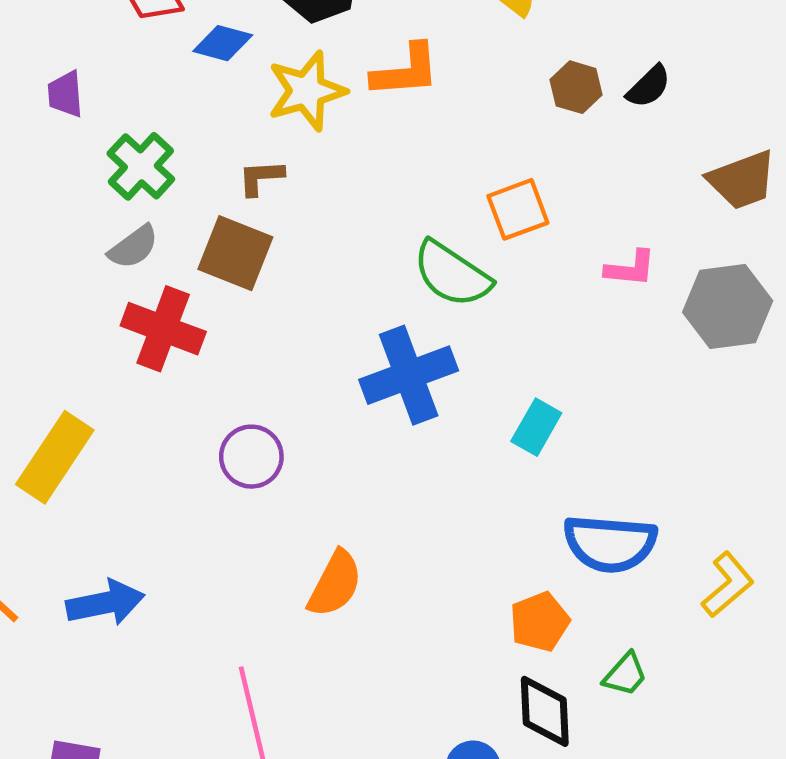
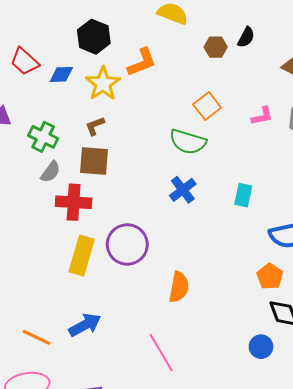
blue cross: (409, 375) -> (183, 190), size x0.7
yellow rectangle: (55, 457) -> (82, 256), moved
purple circle: (251, 457) -> (127, 244), size x1.5

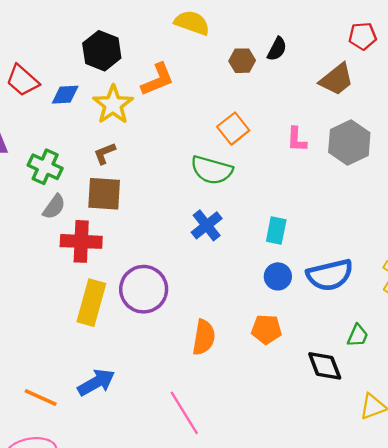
pink L-shape: (262, 116) -> (297, 139), turned 105
orange pentagon: (270, 276) -> (266, 329), moved, turned -30
blue circle: (261, 347) -> (278, 276), moved

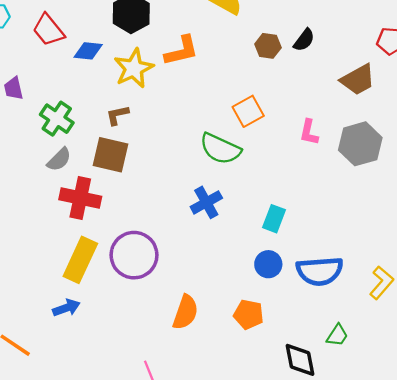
blue arrow: (96, 382) -> (66, 308), moved, size x0.7

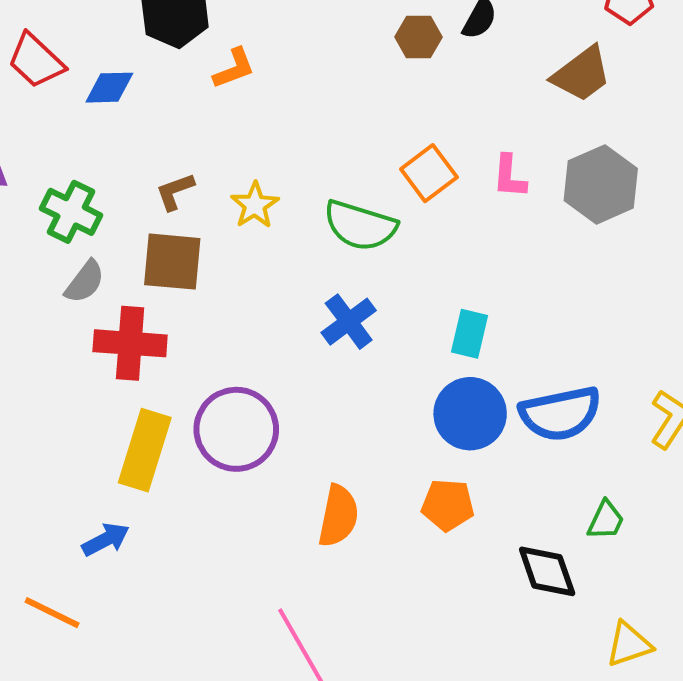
orange L-shape: (182, 51) -> (234, 68), moved, size x0.7
yellow star: (134, 68) -> (255, 205), moved, size x0.7
orange square: (248, 111) -> (429, 173), moved
blue circle: (268, 264) -> (470, 414), size x1.5
blue arrow: (66, 308) -> (106, 540), moved

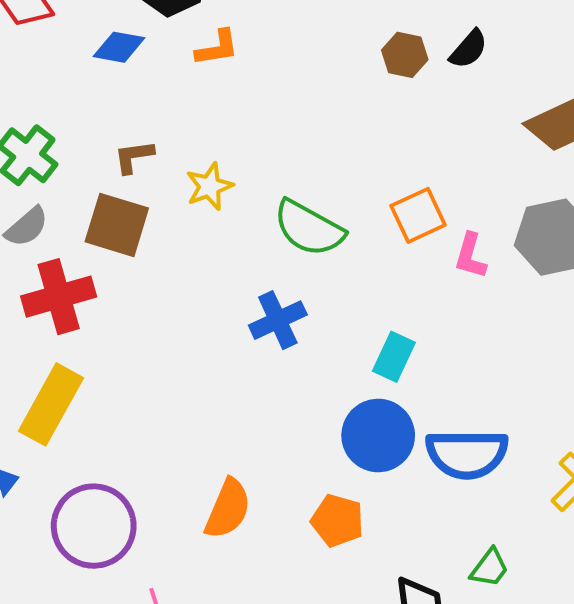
blue diamond: (109, 88) -> (119, 47), moved
orange square: (429, 173) -> (418, 215), moved
pink L-shape: (509, 176) -> (470, 256), moved
red cross: (130, 343) -> (59, 297), turned -32
purple circle: (236, 429) -> (94, 526), moved

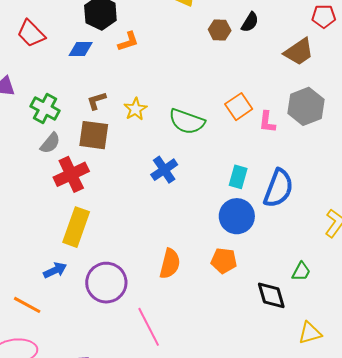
blue cross: (278, 320) -> (164, 170), moved
blue semicircle: (467, 454) -> (278, 188), moved, turned -60

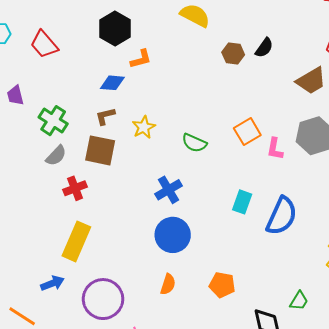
blue diamond: (81, 49) -> (112, 83), moved
green semicircle: (187, 121) -> (194, 143), size x0.7
red cross: (71, 174) -> (75, 188), size x0.7
blue circle: (237, 216) -> (173, 235), moved
orange semicircle: (170, 264) -> (168, 284), size x0.7

